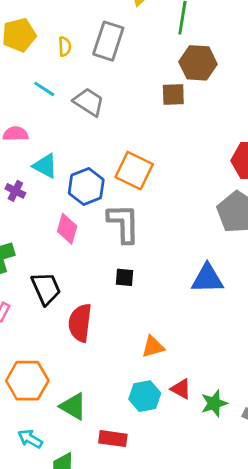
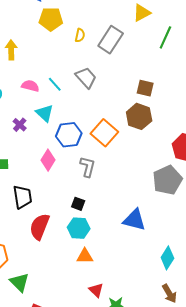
brown hexagon: (198, 63) -> (139, 116), moved
cyan line: (44, 89) -> (55, 84), moved
gray L-shape: (124, 223) -> (87, 167), size x0.7
cyan hexagon: (145, 396) -> (79, 228), moved

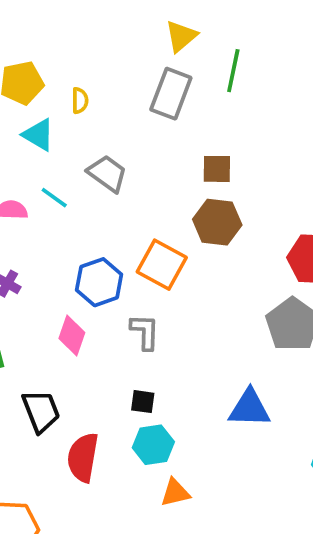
gray rectangle: (111, 40) -> (171, 94), moved
cyan triangle: (45, 113) -> (38, 135), moved

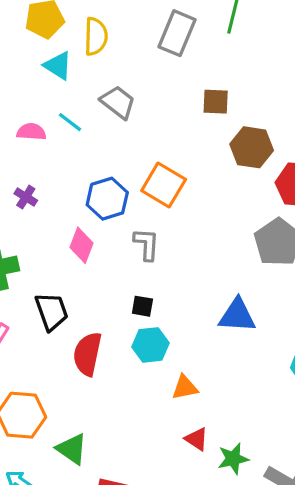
yellow semicircle: (80, 101) -> (96, 36), size x1.6
brown hexagon: (217, 222) -> (252, 147), moved
orange triangle: (175, 493) -> (185, 387), moved

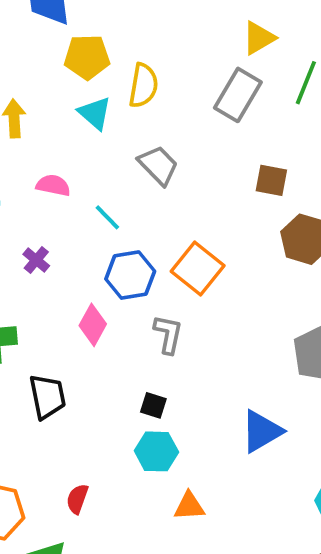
cyan line: (70, 122) -> (107, 217), moved
blue triangle: (237, 315) -> (262, 431), turned -42
red semicircle: (87, 354) -> (77, 499), moved, size x0.6

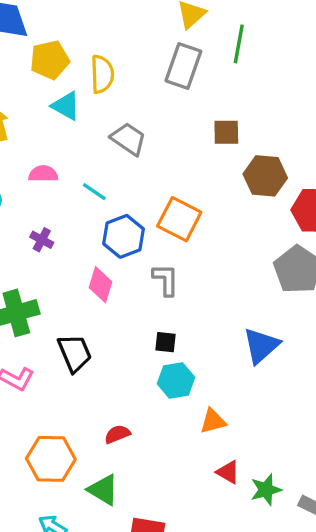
red semicircle: (77, 499) -> (117, 434), turned 60

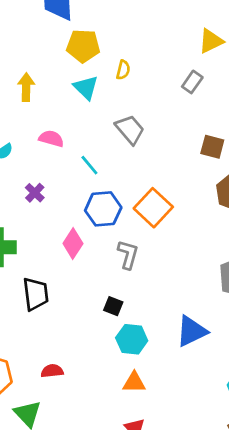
gray rectangle: (183, 66) -> (192, 82), size x0.6
yellow semicircle: (102, 74) -> (123, 70), size x0.6
cyan hexagon: (176, 381) -> (132, 339), moved

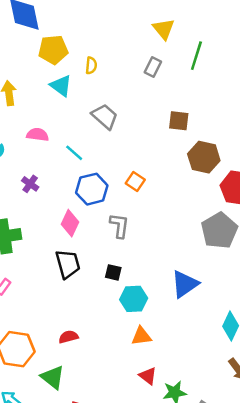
yellow triangle: (211, 41) -> (164, 29), turned -35
orange square: (153, 208) -> (135, 182), size x0.6
black trapezoid: (36, 294) -> (68, 264), moved

